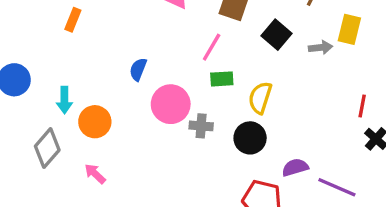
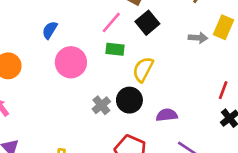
black square: (277, 35) -> (147, 23), moved
gray cross: (201, 126) -> (101, 105), moved, turned 36
purple semicircle: (295, 167) -> (167, 115), moved

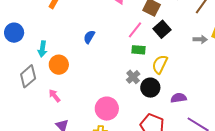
pink circle: (71, 62) -> (107, 109), moved
gray cross: (101, 105) -> (133, 77), moved

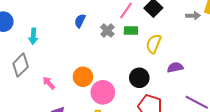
orange circle: (59, 65) -> (83, 77), moved
gray cross: (133, 77) -> (107, 31), moved
black circle: (150, 88) -> (139, 78), moved
purple semicircle: (179, 98) -> (175, 67), moved

